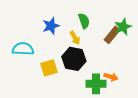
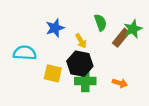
green semicircle: (84, 21) -> (100, 23), moved
yellow square: (49, 68) -> (53, 73), turned 30
green cross: (96, 84) -> (85, 81), moved

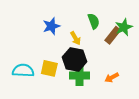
cyan semicircle: (25, 53) -> (23, 70), moved
orange arrow: (120, 83) -> (112, 78), turned 136

